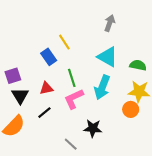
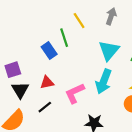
yellow line: (64, 42) -> (79, 21), moved
cyan triangle: (108, 57) -> (109, 50), turned 40
green line: (72, 78) -> (64, 38), moved

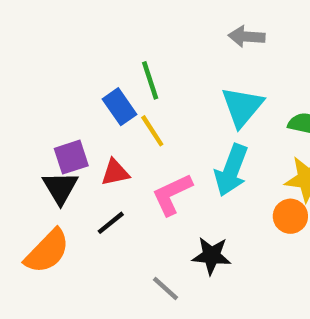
gray arrow: (111, 16) -> (247, 37), turned -105
yellow line: (79, 21) -> (152, 131), moved
purple square: (13, 70) -> (71, 157), moved

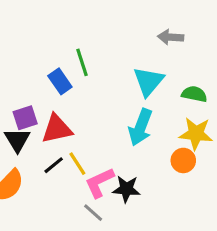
gray arrow: (247, 37) -> (171, 37), moved
yellow line: (152, 131) -> (77, 164), moved
red triangle: (115, 172) -> (57, 129), size x1.5
pink L-shape: (172, 194) -> (99, 183), moved

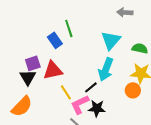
black line: (54, 165) -> (91, 87), moved

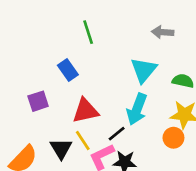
green line: (69, 28) -> (88, 32), moved
red triangle: (53, 70) -> (85, 111), moved
black triangle: (28, 77) -> (61, 149), moved

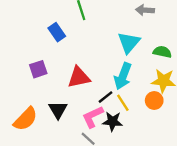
blue rectangle: (68, 70) -> (57, 32), moved
yellow line: (83, 140) -> (123, 103), moved

